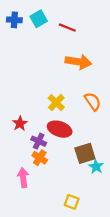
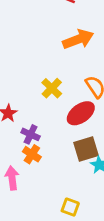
orange arrow: (78, 62) -> (78, 39), turned -30
red ellipse: (60, 129) -> (81, 113), moved, turned -55

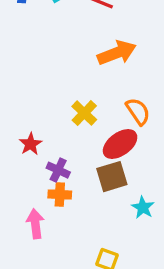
brown square: (86, 149) -> (112, 177), moved
orange cross: (32, 154) -> (60, 194), turned -30

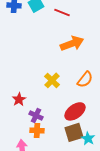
orange semicircle: (138, 111) -> (85, 79), turned 72
red ellipse: (120, 144) -> (75, 111), moved
brown square: (112, 177) -> (74, 132), moved

